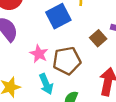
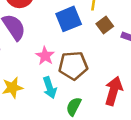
brown square: (98, 38) -> (105, 25), moved

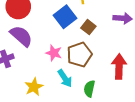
brown square: (105, 25) -> (88, 27), moved

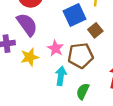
cyan arrow: (65, 78) -> (61, 76), turned -150
yellow star: (34, 87) -> (30, 57), moved

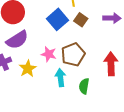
purple semicircle: (27, 24) -> (17, 40), turned 110
brown square: (95, 30) -> (81, 20), moved

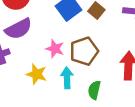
yellow star: (28, 69) -> (37, 74), moved, turned -30

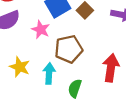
pink star: (55, 49) -> (41, 29), moved

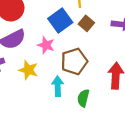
yellow star: (20, 67) -> (28, 70), moved

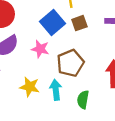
brown square: (86, 23) -> (79, 23), turned 35
yellow star: (28, 70) -> (30, 87), moved

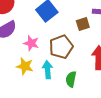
brown square: (79, 23) -> (83, 24), moved
pink star: (40, 49) -> (31, 43), moved

